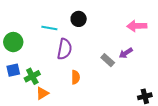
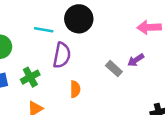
black circle: (79, 19) -> (79, 19), size x1.5
green cross: (32, 76) -> (30, 77), moved

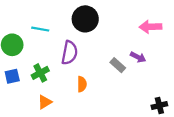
cyan line: (44, 30) -> (40, 29), moved
purple arrow: (136, 60) -> (138, 57), turned -120

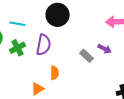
green cross: (40, 73) -> (18, 48), moved
orange triangle: (45, 102) -> (38, 89), moved

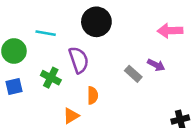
purple semicircle: (44, 45) -> (79, 60), turned -30
green cross: (18, 48) -> (51, 78), moved, turned -35

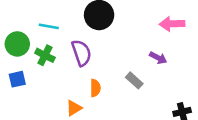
gray rectangle: (133, 74) -> (134, 80), moved
green cross: (51, 78) -> (45, 55), moved

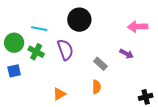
gray rectangle: (134, 80) -> (100, 64), moved
orange semicircle: (95, 88) -> (96, 87), moved

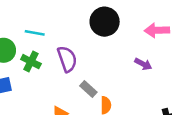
black circle: (79, 20) -> (105, 22), moved
gray rectangle: (100, 64) -> (88, 89), moved

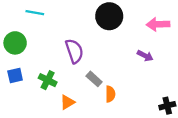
cyan line: (35, 33) -> (35, 13), moved
green cross: (31, 62) -> (48, 80), moved

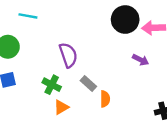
black circle: (109, 16) -> (125, 20), moved
green cross: (48, 80) -> (52, 85), moved

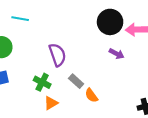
purple arrow: (141, 60) -> (117, 54), moved
orange semicircle: (105, 99) -> (91, 95), turned 144

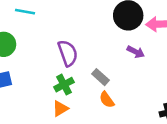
gray rectangle: (76, 81) -> (100, 77), moved
green cross: (42, 82) -> (64, 85), moved, turned 35

